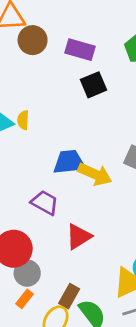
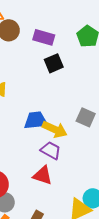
purple trapezoid: (45, 203) -> (51, 150), moved
red triangle: (79, 237) -> (43, 175), turned 50

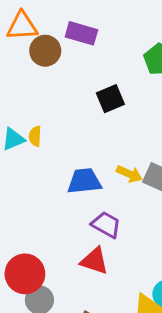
purple rectangle: (44, 37) -> (81, 33), moved
yellow arrow: (55, 129) -> (129, 174), moved, size x0.7

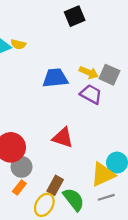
yellow semicircle: (35, 136) -> (18, 44), turned -80
purple trapezoid: (106, 225) -> (91, 94), moved

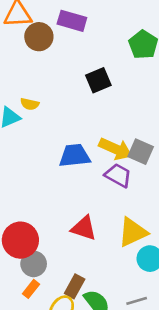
yellow semicircle: (18, 44) -> (30, 104), moved
yellow arrow: (89, 73) -> (116, 149), size x1.4
yellow triangle: (103, 174) -> (133, 232), moved

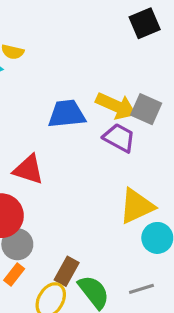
black square: (98, 80) -> (145, 23), moved
red triangle: (84, 228) -> (28, 170), moved

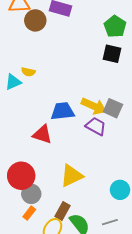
black square: (145, 23) -> (112, 54), turned 36
red triangle: (28, 170) -> (42, 134), moved
yellow triangle: (137, 206) -> (72, 176), moved

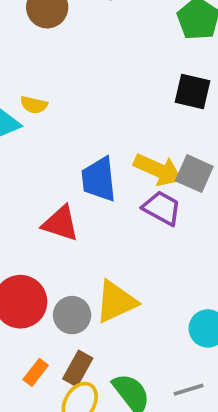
black square: (112, 54) -> (192, 91), moved
blue trapezoid: (63, 111) -> (99, 179), turned -90
gray circle: (31, 194) -> (72, 315), moved
brown rectangle: (63, 211) -> (78, 369), moved

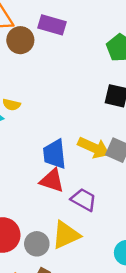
purple trapezoid: (162, 208) -> (84, 200), moved
red triangle: (61, 223) -> (52, 181), moved

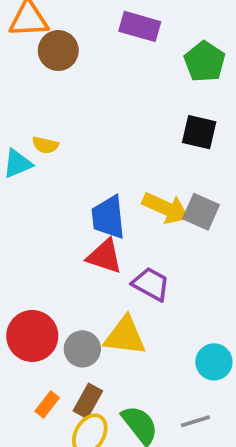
purple rectangle: (52, 25) -> (140, 26), moved
yellow triangle: (66, 235) -> (125, 336), turned 32

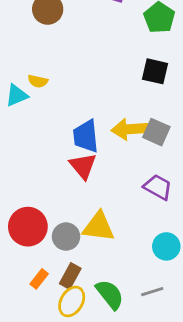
yellow arrow: (166, 208) -> (130, 129), turned 152
red triangle: (105, 256) -> (83, 166), turned 32
purple trapezoid: (151, 284) -> (158, 187), moved

